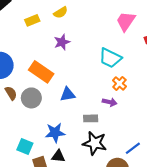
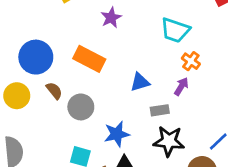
blue triangle: (68, 94) -> (140, 82), moved
gray circle: (31, 98) -> (81, 107), moved
purple arrow: (110, 102) -> (181, 86), turned -64

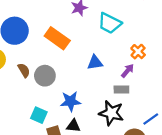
cyan trapezoid: (175, 30) -> (110, 23), moved
brown semicircle: (54, 91) -> (24, 70), moved
gray rectangle: (160, 110) -> (121, 89), moved

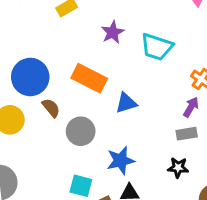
blue triangle: (95, 63) -> (126, 103), moved
brown semicircle: (24, 70) -> (51, 108), moved
black star: (111, 113) -> (178, 168), size x0.6

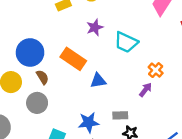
gray circle: (81, 131) -> (37, 103), moved
gray rectangle: (187, 134) -> (120, 115), moved

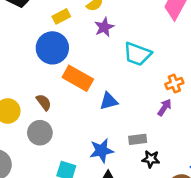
purple star: (95, 27) -> (104, 27), moved
blue circle: (30, 52) -> (52, 48), moved
orange cross: (156, 70) -> (174, 84), turned 32

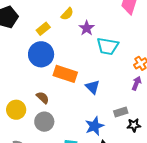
purple star: (104, 27) -> (87, 28), moved
blue triangle: (109, 101) -> (93, 87), turned -49

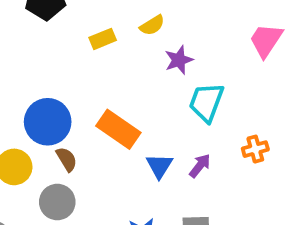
cyan trapezoid: (108, 46) -> (206, 102), turned 85
blue circle: (41, 54) -> (48, 122), moved
purple arrow: (137, 83) -> (200, 166), moved

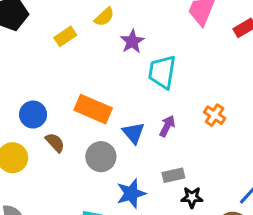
blue circle: (48, 122) -> (33, 115), size x0.7
orange cross: (255, 149) -> (215, 115), moved, turned -30
gray circle: (57, 202) -> (101, 157), moved

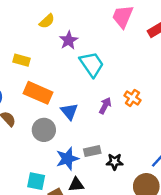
yellow rectangle: (65, 36) -> (22, 60), moved, turned 49
cyan trapezoid: (162, 72) -> (92, 64), turned 136
purple arrow: (167, 126) -> (105, 106), moved
gray rectangle: (173, 175) -> (92, 151), moved

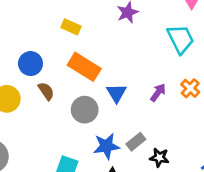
cyan trapezoid: (92, 64) -> (181, 39), moved
gray rectangle: (92, 151) -> (136, 142), turned -35

